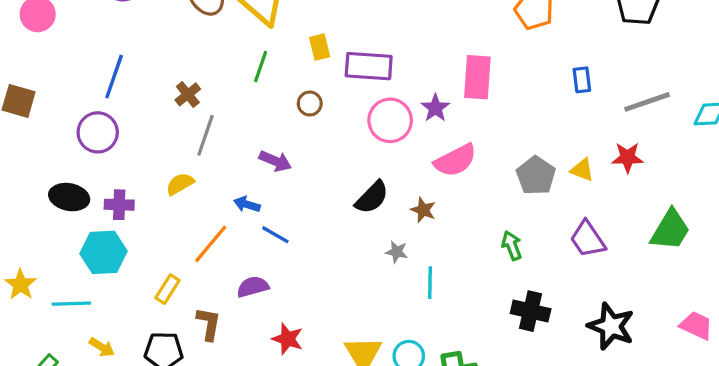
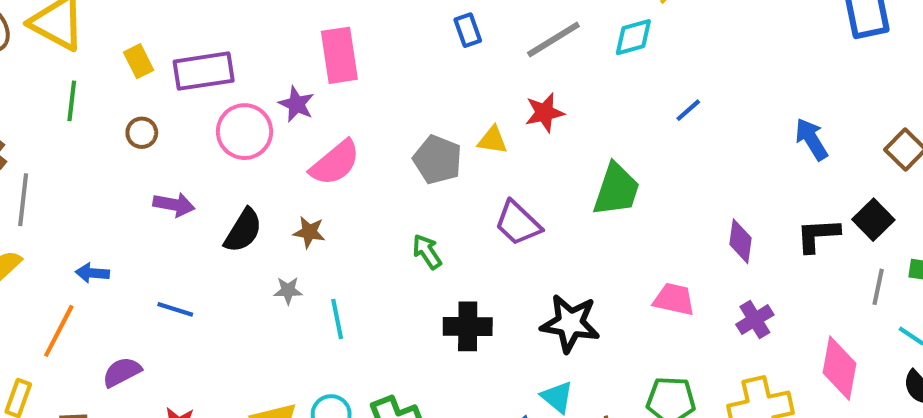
purple arrow: (275, 161) -> (174, 205), moved
blue line: (275, 235) -> (175, 309), moved

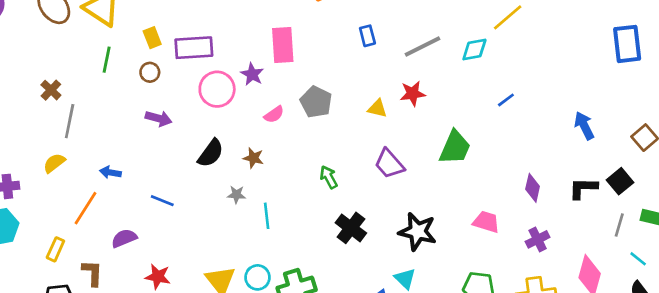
brown circle: (142, 133) -> (150, 72), moved
gray pentagon: (438, 160) -> (316, 102), moved
pink semicircle: (335, 163) -> (274, 114), size x0.6
purple arrow: (174, 205) -> (159, 118), moved
black cross: (468, 326) -> (351, 228), turned 32

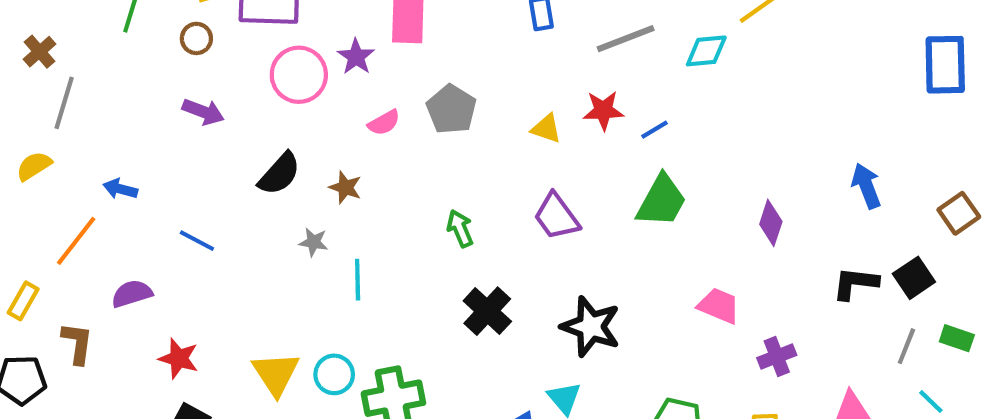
blue line: (506, 100) -> (655, 130), moved
purple diamond: (533, 188) -> (771, 223), moved
pink trapezoid: (486, 222) -> (719, 306), moved

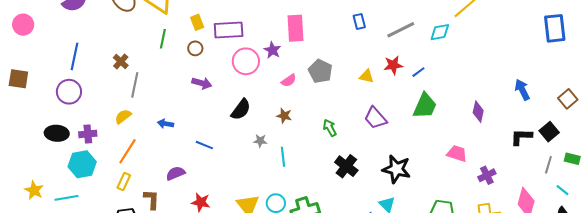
brown star: (345, 187) -> (284, 116), moved
orange line: (76, 241) -> (128, 151), moved

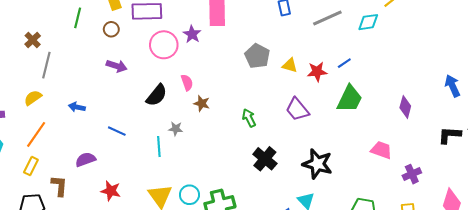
red star: (393, 65) -> (317, 72), moved
gray pentagon: (320, 71) -> (257, 56), moved
pink semicircle: (289, 81) -> (187, 83), moved, turned -77
cyan line: (283, 157) -> (159, 147), moved

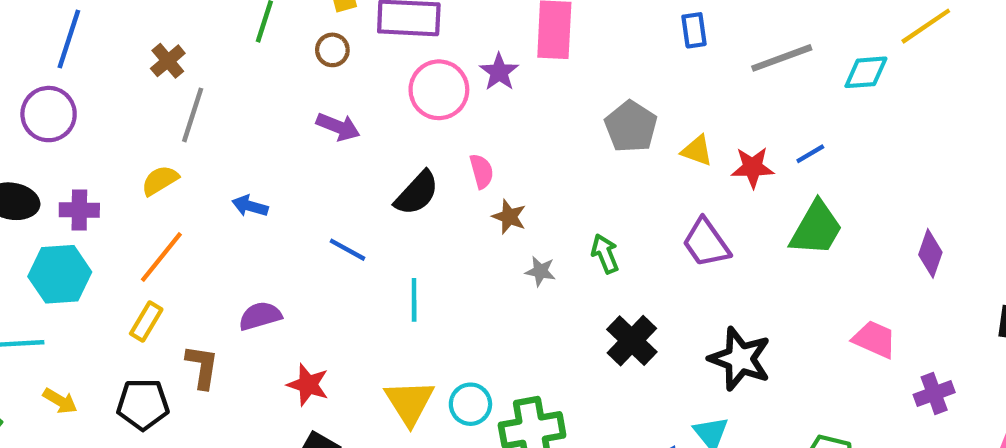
gray star: (176, 129) -> (540, 271), moved
blue line: (117, 131) -> (348, 250), moved

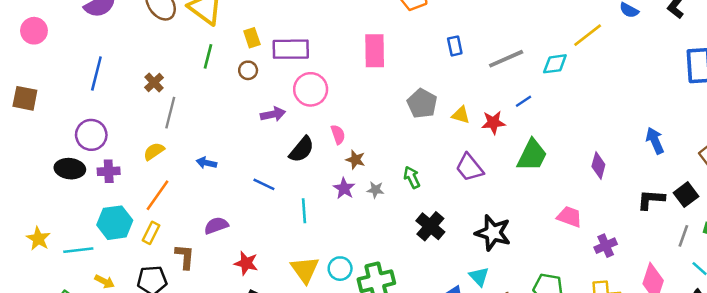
purple star: (499, 72) -> (344, 188), moved
purple circle: (49, 114) -> (91, 135), moved
purple arrow: (338, 127) -> (273, 114), moved, turned -30
blue line: (810, 154) -> (524, 101), moved
cyan hexagon: (60, 274) -> (115, 223), moved

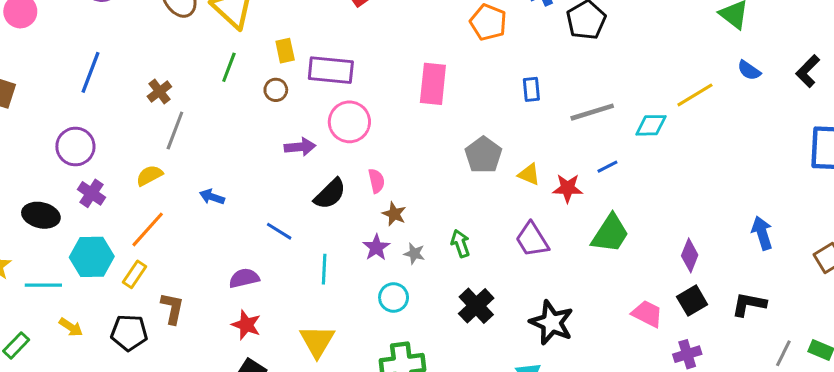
black ellipse: (70, 169) -> (41, 215), moved
purple cross: (109, 171) -> (92, 193), turned 30
black square: (686, 195) -> (692, 301), moved
purple semicircle: (216, 226) -> (244, 278), moved
cyan circle: (340, 269) -> (394, 298), moved

